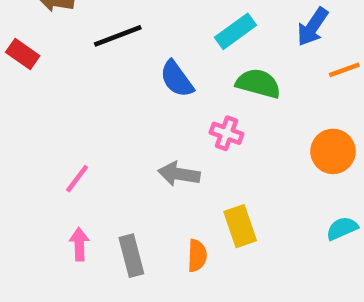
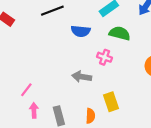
blue semicircle: (177, 79) -> (81, 31), turned -48
pink line: (77, 179) -> (26, 90), moved

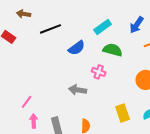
blue semicircle: (81, 31) -> (77, 48), turned -42
yellow rectangle: (111, 102) -> (123, 113), moved

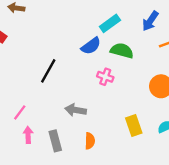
black line: (51, 29) -> (48, 71), moved, turned -40
blue semicircle: (77, 48) -> (91, 46), moved
gray arrow: (78, 90) -> (76, 110), moved

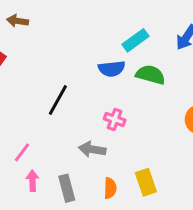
blue semicircle: (91, 46) -> (112, 69), turned 30
pink cross: (105, 77) -> (115, 119), moved
yellow rectangle: (134, 125) -> (146, 182), moved

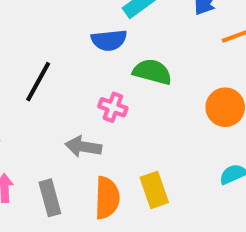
green semicircle: (150, 75) -> (152, 72), moved
orange semicircle: (110, 188) -> (107, 198), size x1.5

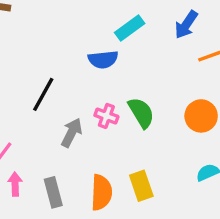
green semicircle: (152, 72) -> (141, 113), moved, turned 44
gray arrow: (83, 147) -> (72, 133), moved, turned 108

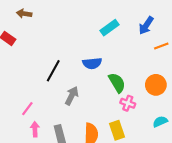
blue semicircle: (103, 59) -> (92, 63), moved
pink cross: (106, 116) -> (128, 103), moved

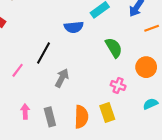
blue semicircle: (92, 63) -> (74, 27), moved
green semicircle: (117, 83) -> (114, 48), moved
pink line: (27, 109) -> (18, 70), moved

